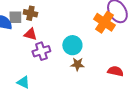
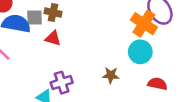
cyan circle: (72, 45) -> (140, 52), moved
purple cross: (41, 51) -> (62, 83), moved

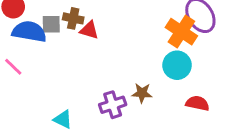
red triangle: (53, 38) -> (89, 30), moved
purple cross: (62, 83) -> (113, 105), moved

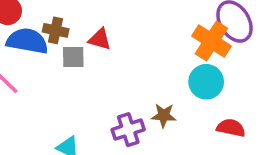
brown cross: (73, 18) -> (56, 30), moved
gray square: (51, 24) -> (73, 57), moved

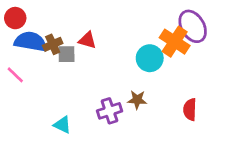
brown cross: (56, 30) -> (53, 44), moved, turned -36
cyan circle: (206, 82) -> (150, 58), moved
red semicircle: (231, 128) -> (190, 109), turned -100

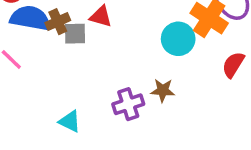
red semicircle: (190, 109) -> (233, 65), moved, turned 30

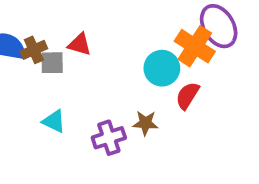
red semicircle: (233, 65) -> (188, 96), moved
cyan triangle: (70, 121) -> (54, 121), moved

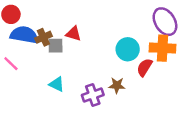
orange cross: (195, 46) -> (163, 48), moved, turned -30

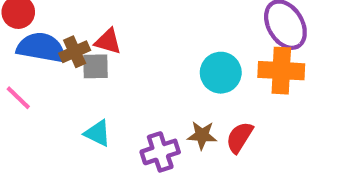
red triangle: (74, 34) -> (108, 41), moved
red semicircle: (144, 67) -> (240, 137), moved

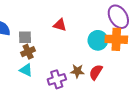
red triangle: (108, 41) -> (60, 25), moved
brown cross: (75, 52) -> (28, 52), moved
cyan circle: (221, 73) -> (98, 40), moved

